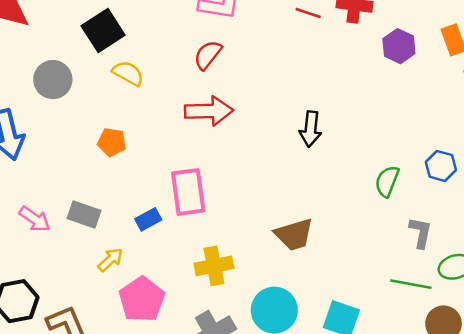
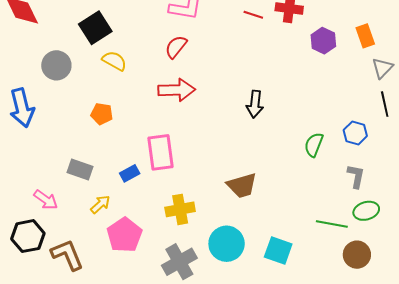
pink arrow: (35, 219) -> (46, 200), moved
gray L-shape: (421, 233) -> (356, 176), moved

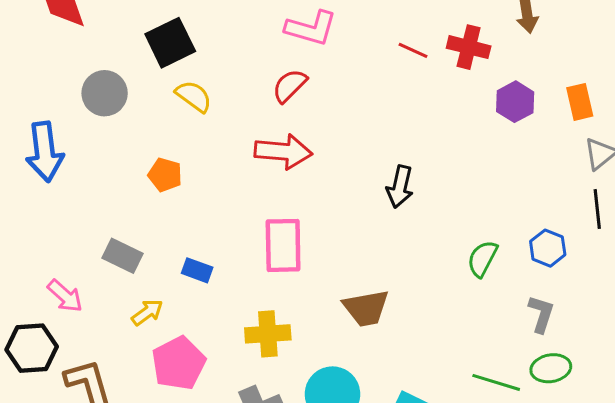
pink rectangle: (160, 152) -> (283, 245), moved
blue rectangle: (130, 173) -> (197, 270), turned 42

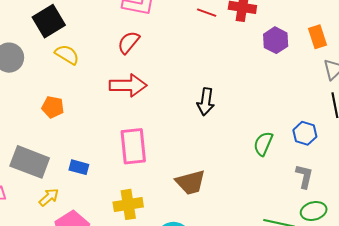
gray rectangle: (122, 256) -> (30, 162), size x1.5

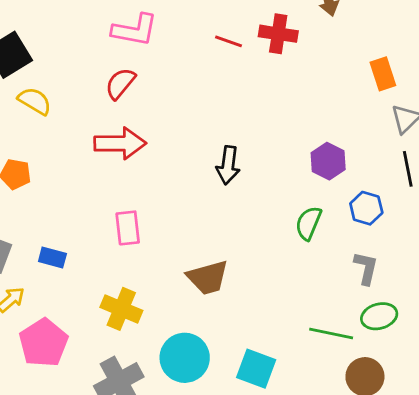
purple hexagon: (276, 40) -> (328, 161), moved
pink rectangle: (133, 146) -> (128, 228), size x0.7
yellow cross: (128, 204) -> (121, 309), turned 32

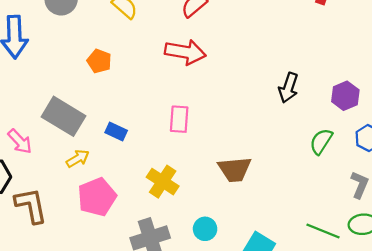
black arrow: (228, 165) -> (288, 88), moved
cyan circle: (185, 358) -> (205, 229), size x0.6

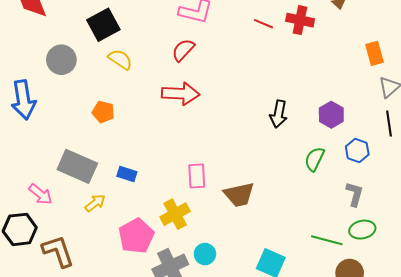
pink rectangle: (179, 119) -> (197, 176), moved
yellow cross: (163, 182) -> (175, 214), turned 36
pink pentagon: (97, 197) -> (136, 236), moved
cyan circle: (205, 229) -> (205, 254), moved

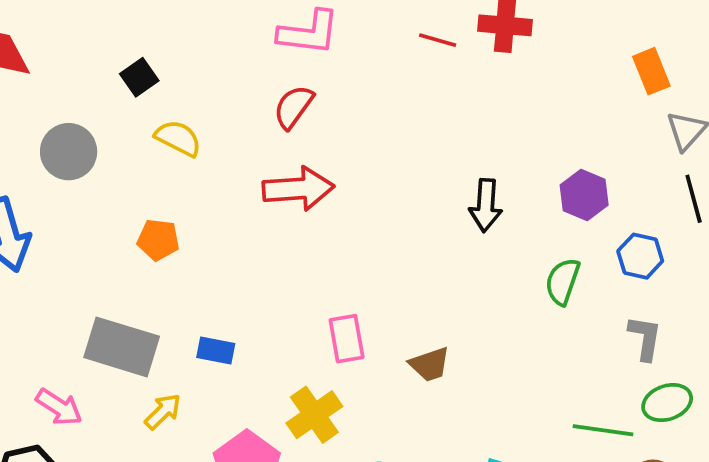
black square: (103, 25) -> (139, 77), size x0.6
brown trapezoid: (239, 195) -> (430, 364), size x0.7

